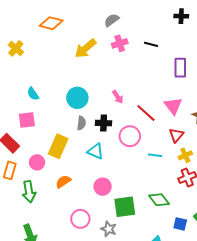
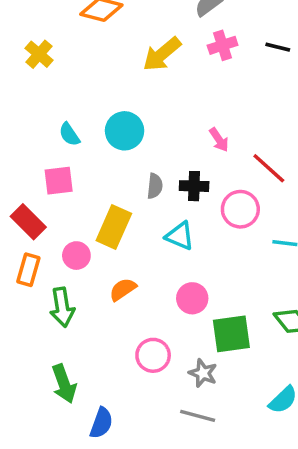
cyan circle: (77, 98) -> (125, 131), moved

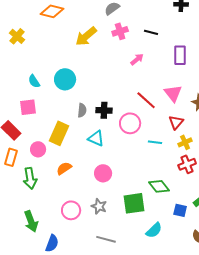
pink arrow: (219, 140) -> (137, 59), moved, turned -96
green square: (231, 334) -> (134, 203), moved
pink circle: (153, 355) -> (71, 210), moved
gray star: (203, 373) -> (99, 206), moved

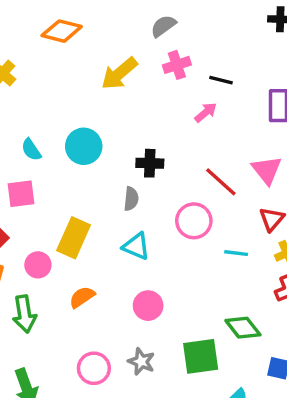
black line: (151, 32) -> (221, 80), moved
gray semicircle: (82, 110) -> (131, 199), moved
black cross: (104, 110) -> (150, 163), moved

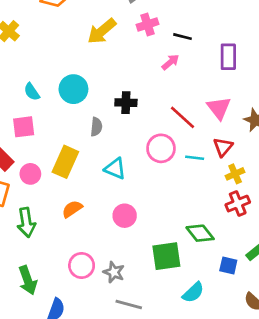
gray semicircle: (131, 199) -> (96, 127), moved
cyan line: (236, 253) -> (195, 158), moved
pink circle: (38, 265) -> (30, 174), moved
gray star: (141, 361) -> (114, 272), moved

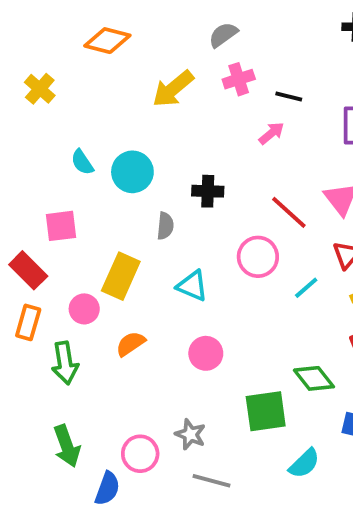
cyan semicircle: (32, 92) -> (82, 162), moved
cyan line: (195, 158) -> (306, 288), moved, turned -48
pink circle: (30, 174) -> (84, 309), moved
pink circle: (82, 265) -> (140, 454), moved

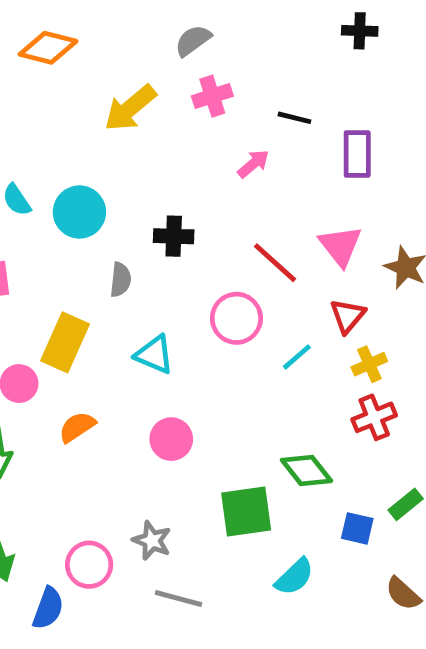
black line: (289, 97) -> (294, 118), moved

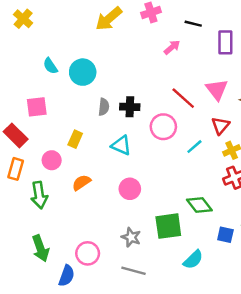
black cross: (174, 236) -> (130, 107), moved
yellow rectangle: (65, 342) -> (75, 139), size x0.6
gray star: (152, 541) -> (131, 237), moved

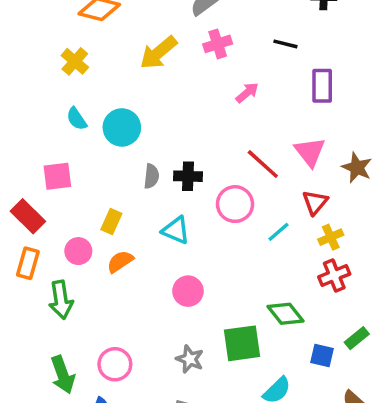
yellow cross: (23, 19) -> (75, 61), moved
black line: (193, 24) -> (285, 44), moved
orange semicircle: (81, 183) -> (120, 262), moved
pink circle: (88, 253) -> (115, 364), moved

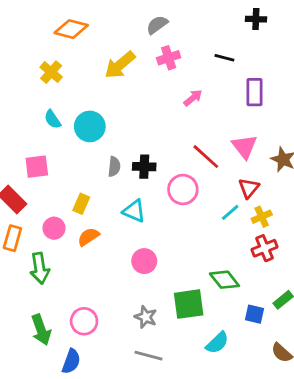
cyan line: (279, 232) -> (230, 212), moved

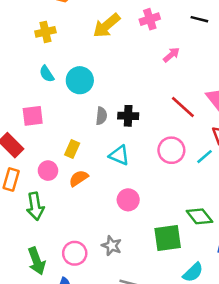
yellow cross: (51, 72) -> (45, 32), turned 36
pink circle: (183, 189) -> (171, 150), moved
gray star: (146, 317) -> (112, 246), moved

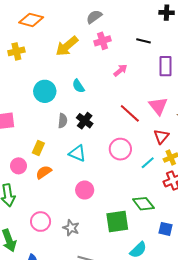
cyan semicircle: (47, 74) -> (78, 86), moved
black cross: (128, 116) -> (85, 121), turned 35
cyan line: (204, 157) -> (148, 163), moved
pink circle: (75, 253) -> (41, 222), moved

